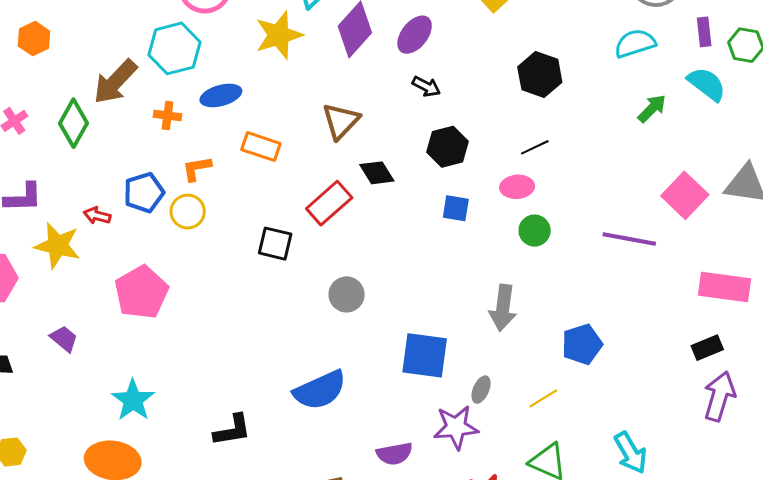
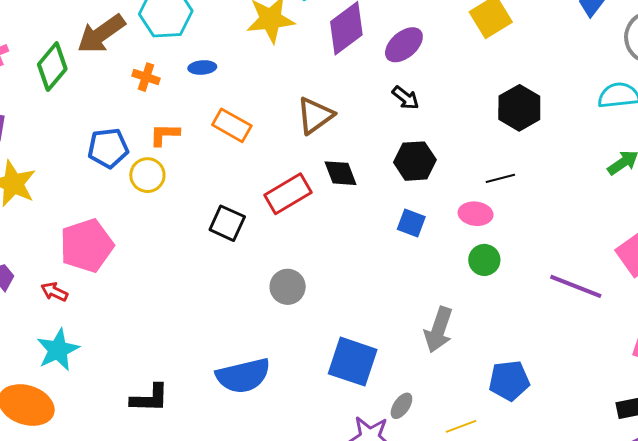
blue ellipse: (221, 95) -> (202, 67), size x0.7
red arrow: (97, 216) -> (54, 292), moved

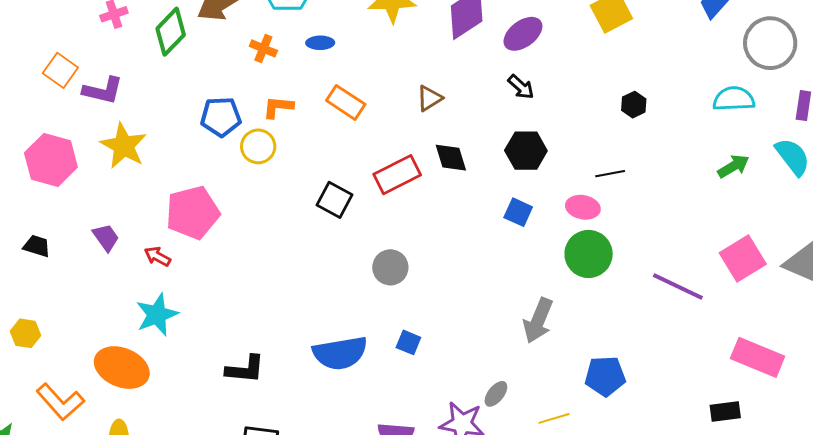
black hexagon: (519, 108) -> (634, 105), size x0.6
brown triangle: (315, 115) -> (429, 98), size x0.7
green circle: (484, 260) -> (589, 254), size x1.5
blue square: (353, 362) -> (408, 342), moved, size x0.5

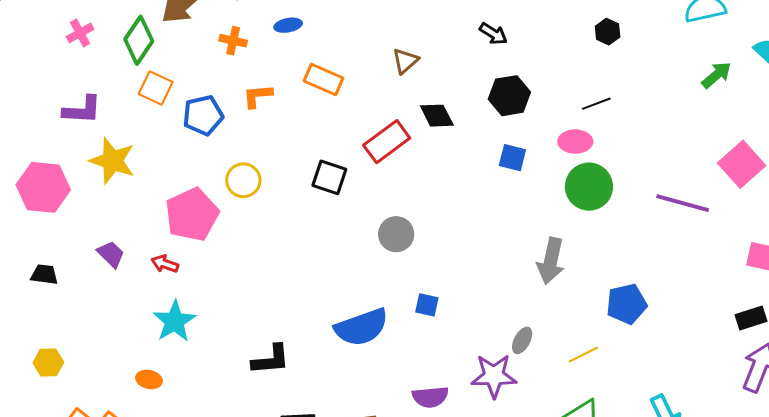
orange square: (60, 70) -> (156, 88), moved
yellow circle: (258, 146) -> (243, 180), moved
orange ellipse: (122, 368) -> (149, 379), size x0.5

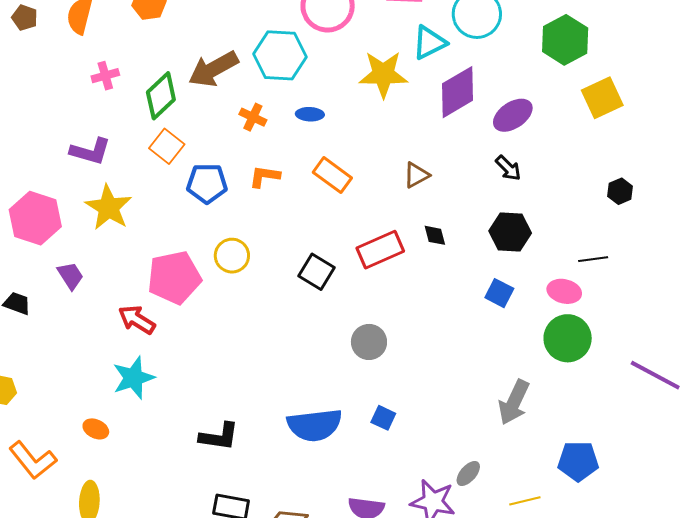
black diamond: (437, 116) -> (435, 235), size x0.7
purple trapezoid: (111, 254) -> (70, 276), moved
red arrow: (165, 264) -> (137, 320), size x1.4

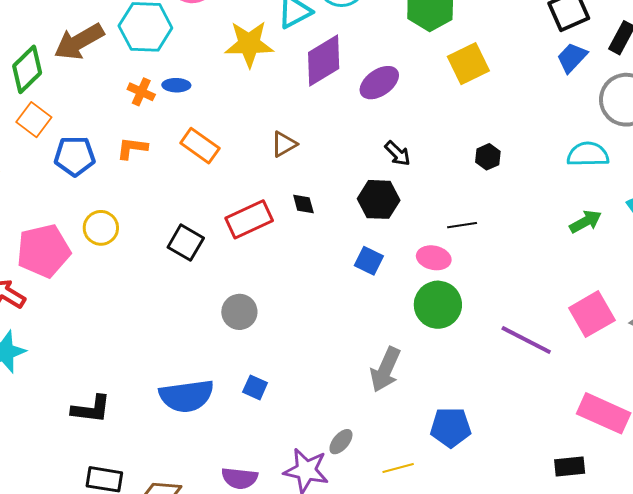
orange cross: (253, 117) -> (141, 92), moved
black arrow: (508, 168) -> (398, 153), moved

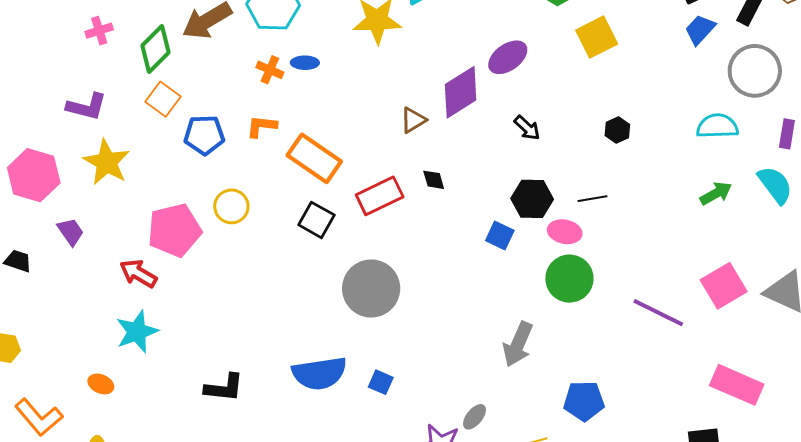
purple diamond: (324, 60) -> (461, 92), moved
orange rectangle: (200, 146) -> (314, 158), moved, size x1.4
black hexagon: (379, 199) -> (532, 199), moved
gray circle: (239, 312) -> (371, 288), size x1.6
blue square: (255, 387) -> (381, 382), moved

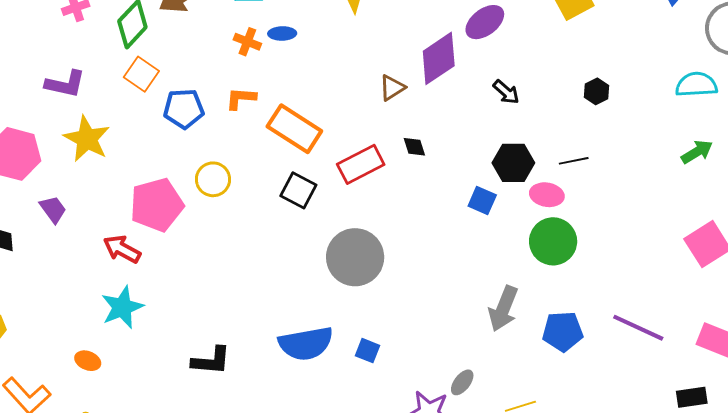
purple line: (658, 313) -> (638, 328), moved
blue pentagon: (584, 401) -> (563, 331), moved

